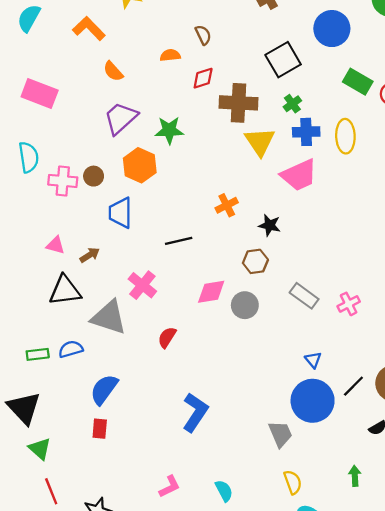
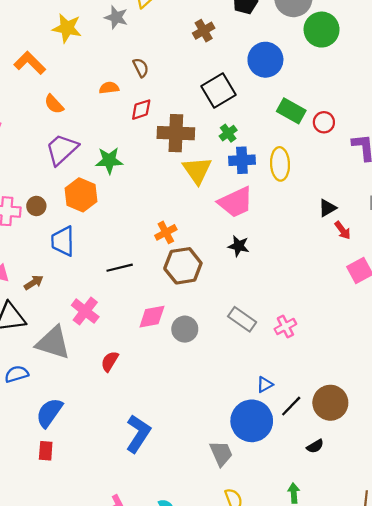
black star: (270, 225) -> (239, 246), moved
brown hexagon: (255, 261) -> (183, 266), moved, size x1.5
blue triangle: (313, 360) -> (265, 385), moved, turned 42

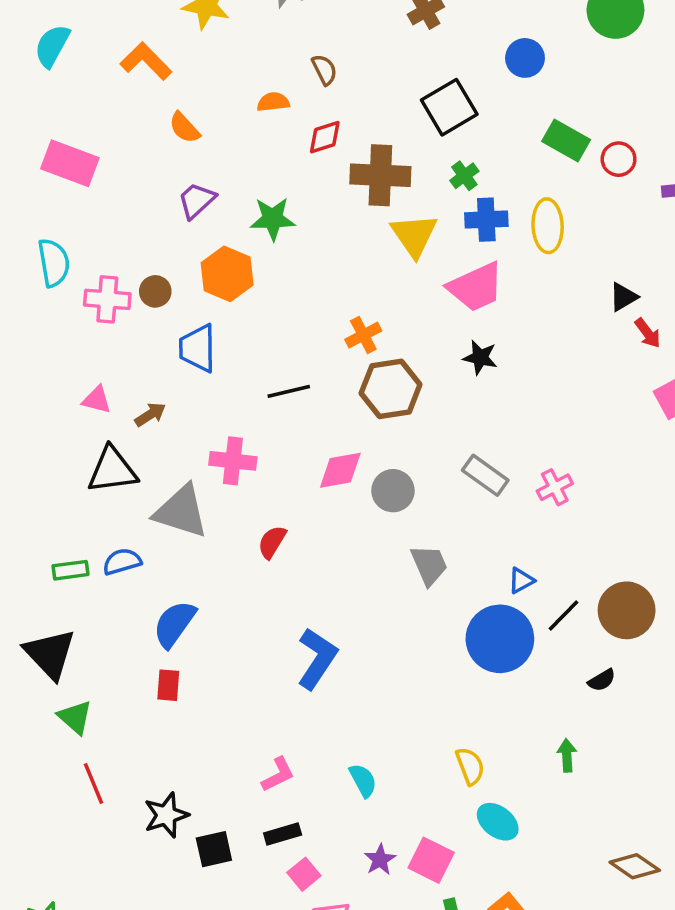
blue circle: (265, 60) -> (525, 58), size x0.7
purple trapezoid: (62, 149) -> (197, 201), size x0.7
pink cross: (85, 311) -> (233, 461), turned -32
gray trapezoid: (221, 453) -> (429, 565), moved

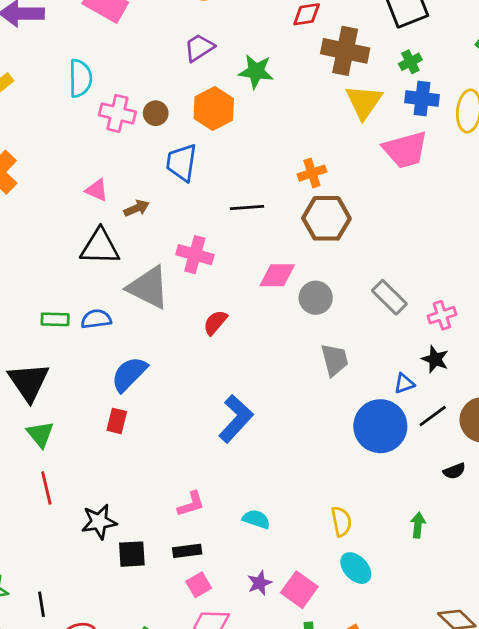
black star: (480, 357) -> (435, 359), moved
cyan semicircle: (363, 780) -> (256, 519), turned -52

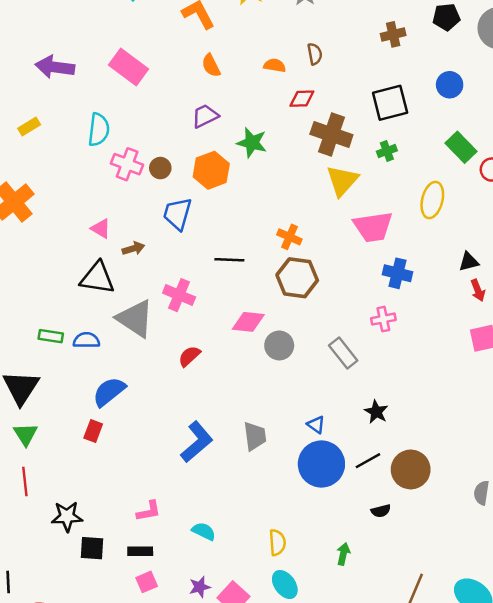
blue cross: (422, 99) -> (397, 273), moved
orange cross: (312, 173) -> (289, 237), turned 35
pink cross: (442, 315) -> (383, 319), moved
gray trapezoid: (335, 360) -> (255, 436), moved
blue triangle: (404, 384) -> (316, 425), moved, turned 48

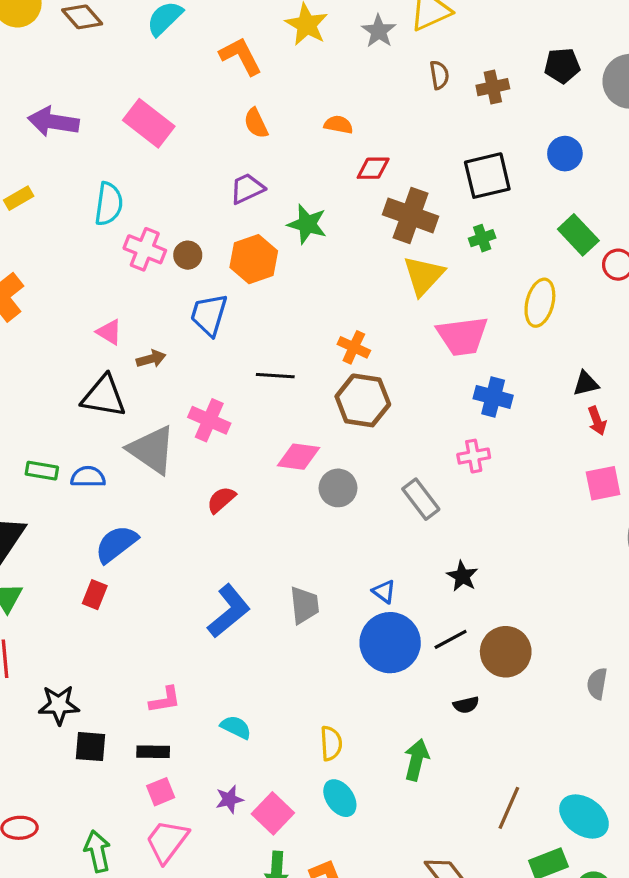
brown semicircle: (315, 54) -> (439, 75), moved
green arrow: (343, 554) -> (416, 760), size x1.4

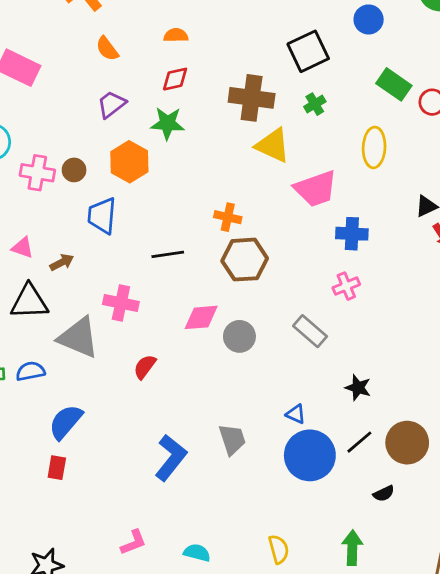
red diamond: (373, 168) -> (175, 79), moved
yellow triangle: (424, 276) -> (273, 145), turned -36

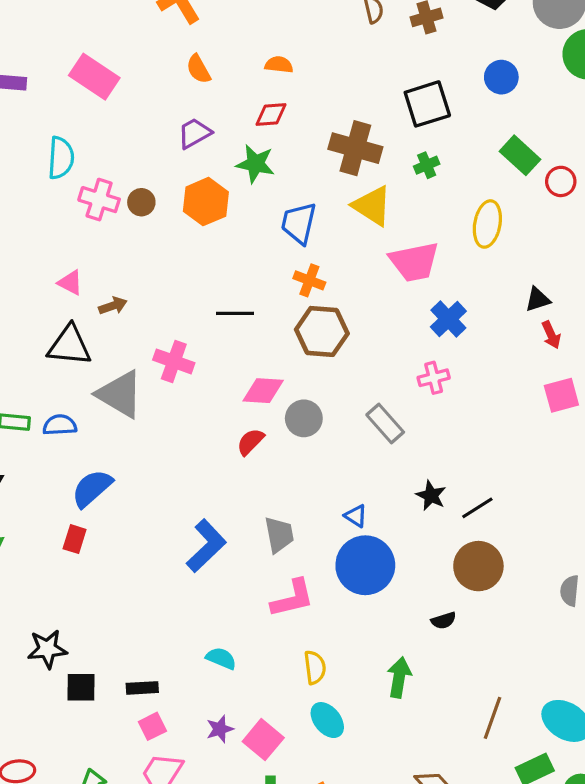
blue trapezoid: (102, 216) -> (299, 223), moved
blue cross: (352, 234) -> (448, 319), turned 36
red semicircle: (145, 367) -> (250, 442), moved
black line: (359, 442) -> (477, 508), moved
pink L-shape: (133, 542) -> (292, 598), moved, size x1.4

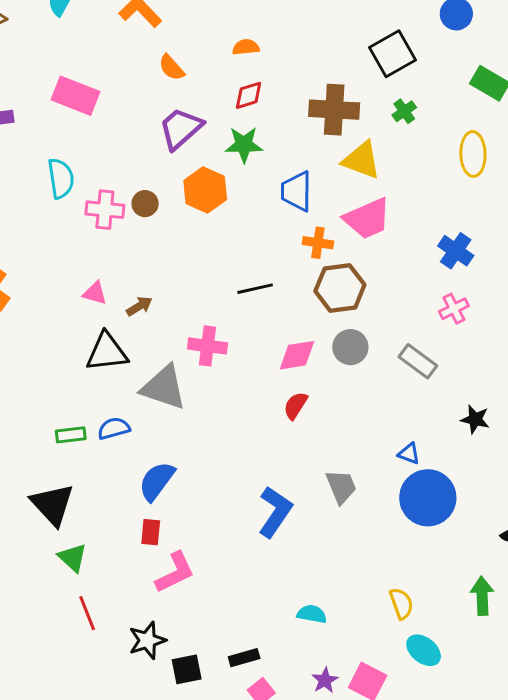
purple trapezoid: (194, 133) -> (181, 128), size x1.4
pink trapezoid: (414, 262) -> (367, 219), moved
gray circle: (304, 418) -> (350, 347), moved
pink L-shape: (292, 598) -> (175, 572), moved

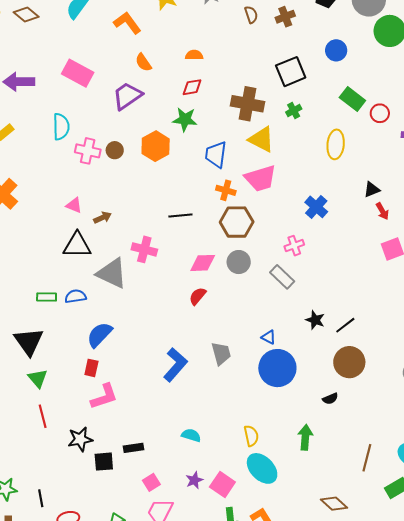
purple trapezoid: (181, 128) -> (127, 96), moved
pink cross: (454, 309) -> (294, 246), moved
cyan ellipse: (424, 650) -> (262, 468), size x1.4
black rectangle: (244, 658) -> (133, 448), moved

